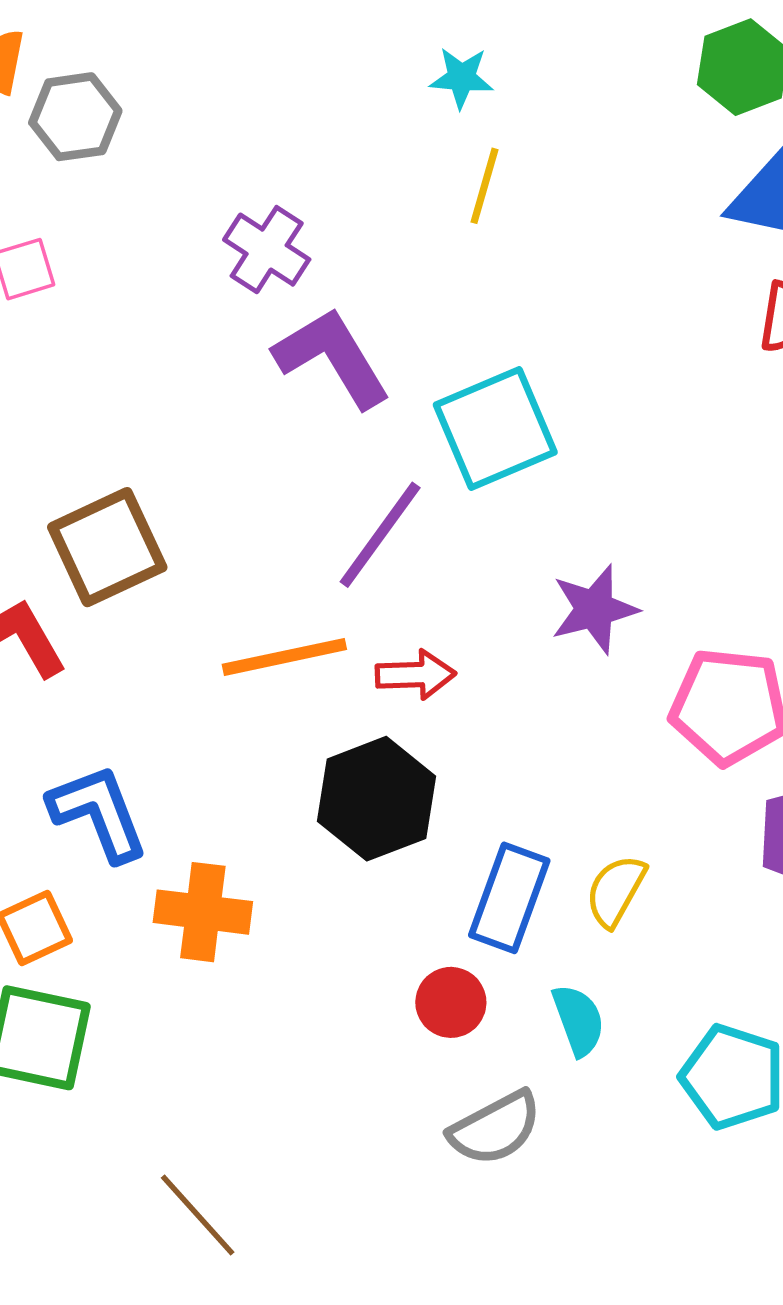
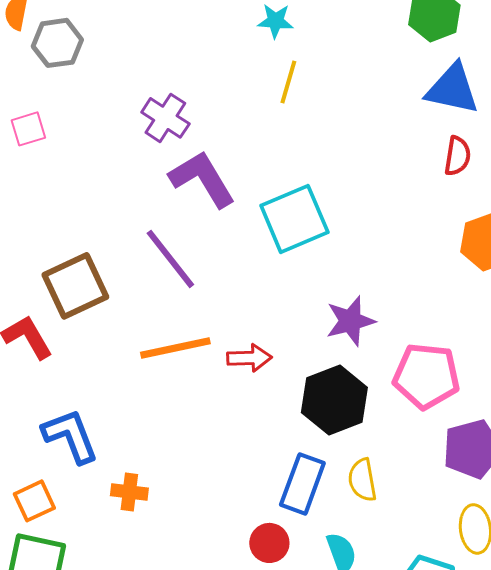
purple line: (380, 535) -> (170, 259), moved, turned -74
black hexagon: (376, 799) -> (334, 400), moved
yellow semicircle: (616, 891) -> (362, 480), turned -39
orange cross: (203, 912) -> (129, 492), size x0.7

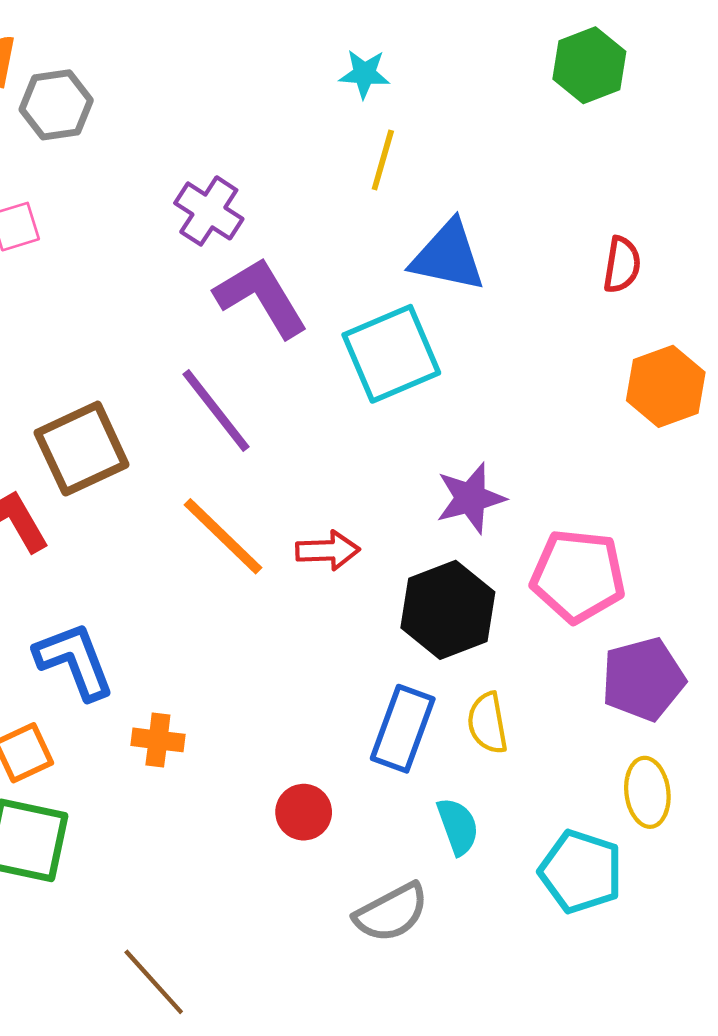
blue triangle: (452, 89) -> (448, 256), moved
orange line: (175, 348) -> (223, 536), turned 56
red circle: (269, 543) -> (304, 812), moved

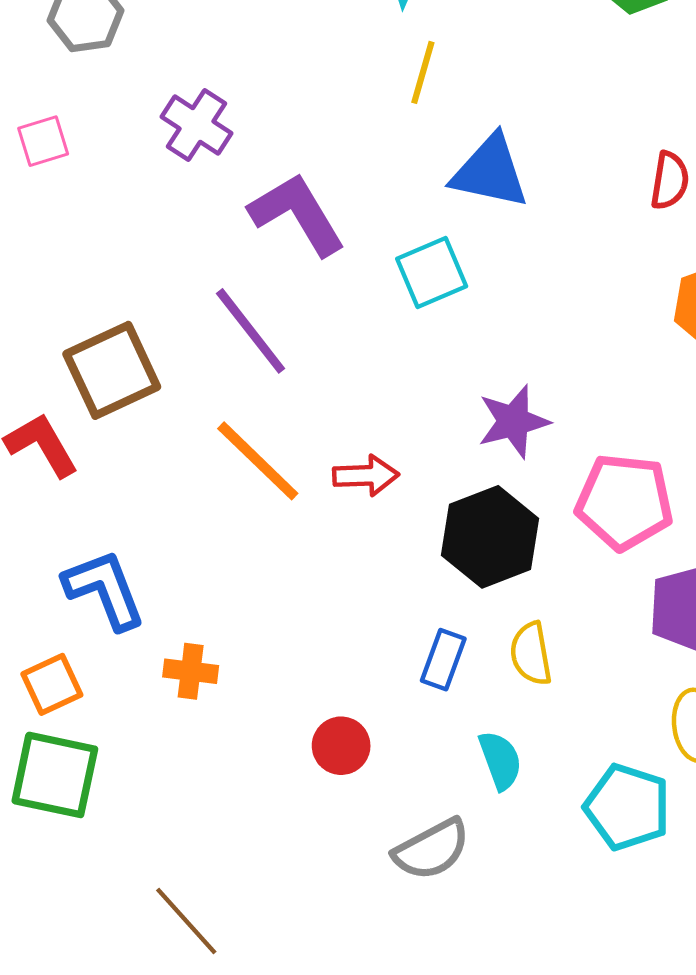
purple cross: (209, 211) -> (196, 125), moved
cyan square: (391, 354) -> (432, 273), size x0.7
blue rectangle: (403, 729) -> (443, 660), size x0.7

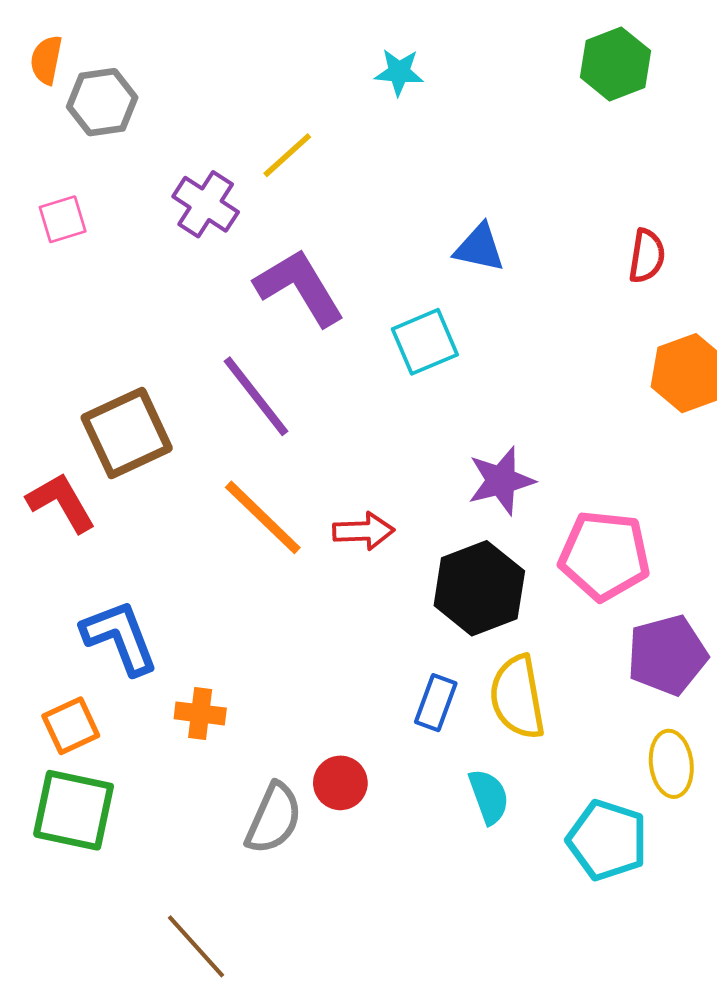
yellow line: (423, 72) -> (287, 155), moved, turned 32
blue triangle: (490, 172) -> (479, 248), size x0.7
yellow semicircle: (531, 654) -> (517, 697), size x1.4
gray semicircle: (432, 849) -> (274, 818), moved, turned -38

